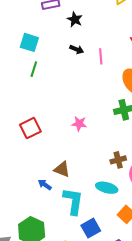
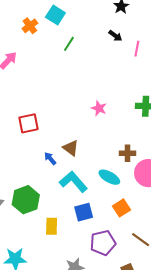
cyan square: (29, 42) -> (55, 15), moved
red square: (30, 128) -> (28, 123), moved
cyan L-shape: (73, 201) -> (73, 182), turned -64

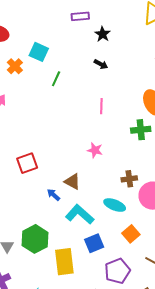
pink line: (137, 49) -> (101, 106), moved
pink star: (99, 108) -> (95, 150), moved
yellow rectangle: (52, 226) -> (64, 262), size x1.5

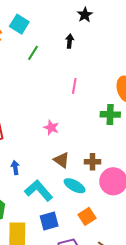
black arrow: (101, 64) -> (70, 41), moved, turned -120
pink star: (95, 150) -> (51, 128), moved
brown triangle: (72, 182) -> (61, 160), moved
blue arrow: (53, 195) -> (15, 168), turned 32

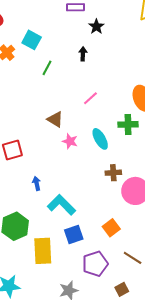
pink line: (74, 86) -> (90, 98), turned 42
brown triangle: (61, 160) -> (55, 119), moved
cyan ellipse: (75, 186) -> (100, 139), moved, turned 35

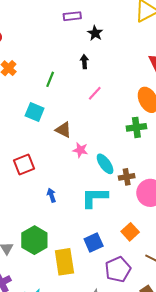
cyan square: (32, 40) -> (35, 112), moved
pink line: (90, 98) -> (95, 93), moved
cyan ellipse: (100, 139) -> (105, 164), moved
cyan L-shape: (61, 205) -> (95, 197), moved, turned -40

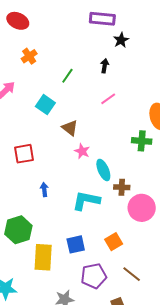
purple rectangle: (72, 16) -> (102, 19), size x1.4

